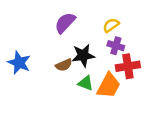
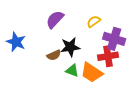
purple cross: (116, 46) -> (114, 39), moved, size x1.5
blue star: (19, 63) -> (16, 42), moved
orange trapezoid: (109, 86) -> (92, 73), turned 95

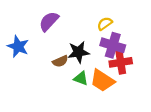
purple semicircle: (55, 19) -> (49, 21), moved
purple cross: (114, 39) -> (113, 45), moved

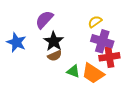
black star: (79, 52) -> (54, 41), moved, turned -30

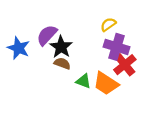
purple semicircle: (44, 20) -> (47, 35), moved
brown semicircle: (55, 56) -> (62, 63), turned -136
red cross: (109, 57) -> (125, 65), turned -30

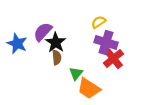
brown semicircle: (62, 63) -> (57, 57), turned 64
green triangle: (83, 81) -> (76, 73), turned 48
orange trapezoid: (106, 83) -> (89, 88), moved

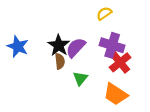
yellow semicircle: (98, 22) -> (104, 13), moved
purple semicircle: (43, 32) -> (76, 48), moved
orange trapezoid: (89, 88) -> (116, 94), moved

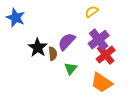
black star: (59, 45) -> (38, 48), moved
purple cross: (112, 45) -> (99, 40), turned 35
blue star: (18, 46) -> (16, 18), moved

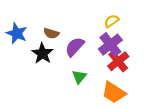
yellow semicircle: (92, 12) -> (112, 21), moved
blue star: (16, 18) -> (17, 33), moved
brown semicircle: (53, 54) -> (51, 33), moved, turned 112

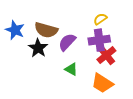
brown semicircle: (51, 33) -> (46, 30), size x1.6
purple cross: (110, 45) -> (99, 40), turned 30
green triangle: (79, 77) -> (71, 69), turned -40

